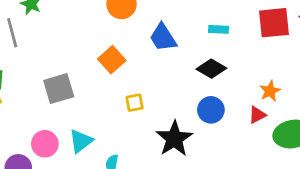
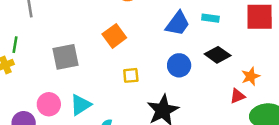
blue trapezoid: (163, 37) -> (178, 23), moved, turned -116
black diamond: (211, 69) -> (218, 55), moved
blue circle: (211, 110) -> (179, 65), moved

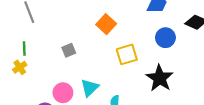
gray square: (65, 57) -> (69, 50), size x0.6
yellow square: (131, 75) -> (127, 54), size x1.5

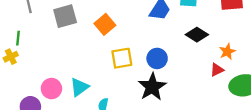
blue circle: (165, 38) -> (157, 58), moved
gray square: (69, 50) -> (65, 16), moved, size x1.6

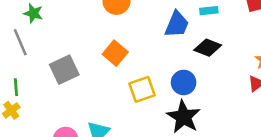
gray square: (65, 16) -> (64, 70), moved
black diamond: (197, 35) -> (208, 48), moved

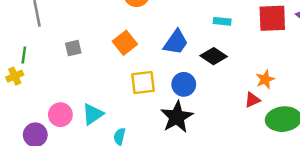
blue trapezoid: (177, 24) -> (176, 42), moved
gray square: (64, 70) -> (73, 48), size x0.6

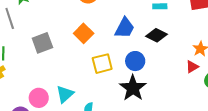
gray square: (73, 48) -> (42, 43), size x1.5

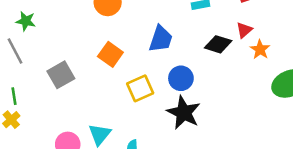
black diamond: (157, 35) -> (218, 44), moved
red triangle: (192, 67) -> (244, 30), moved

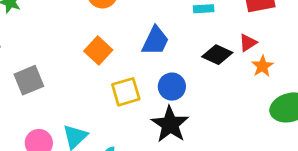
gray square: (61, 75) -> (29, 80), moved

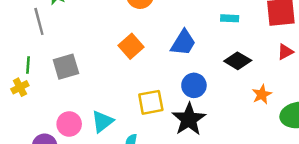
red triangle: (248, 43) -> (285, 52), moved
orange star: (262, 66) -> (262, 94), moved
yellow square: (126, 92) -> (151, 102), moved

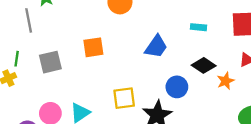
orange square: (131, 46) -> (93, 47), moved, turned 30
blue circle: (194, 85) -> (177, 87), moved
orange star: (262, 94) -> (226, 81), moved

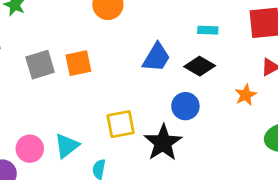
gray square: (50, 62) -> (40, 65), moved
black diamond: (204, 65) -> (200, 66), moved

